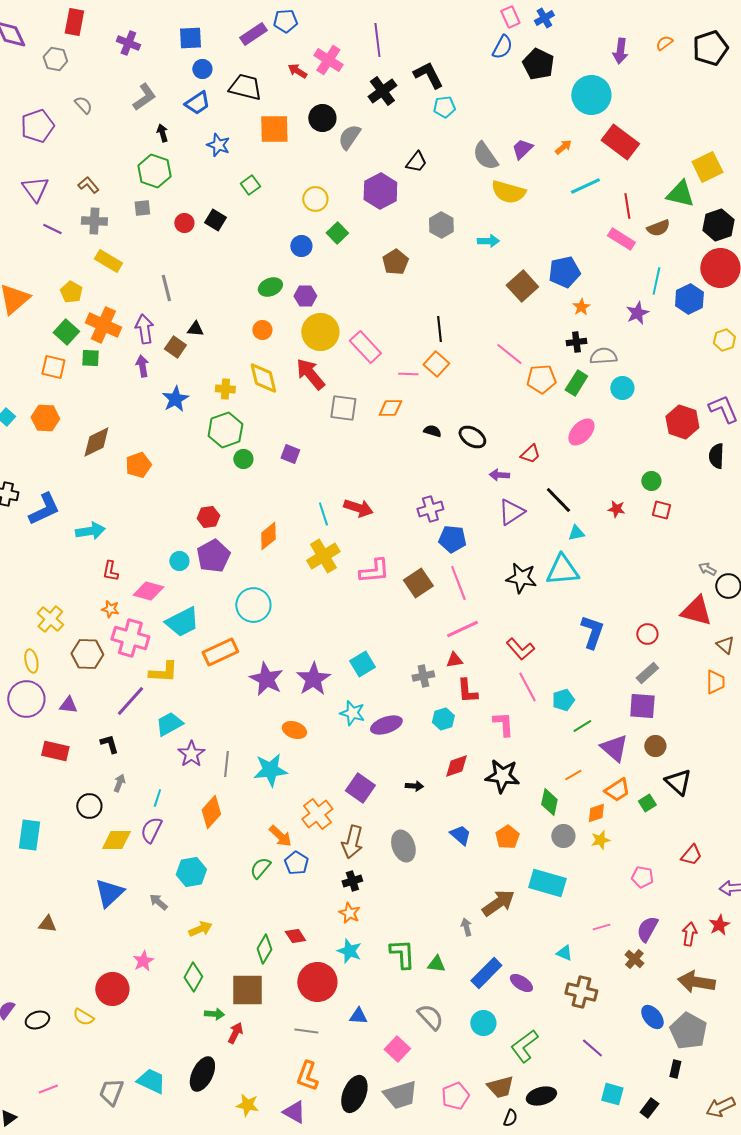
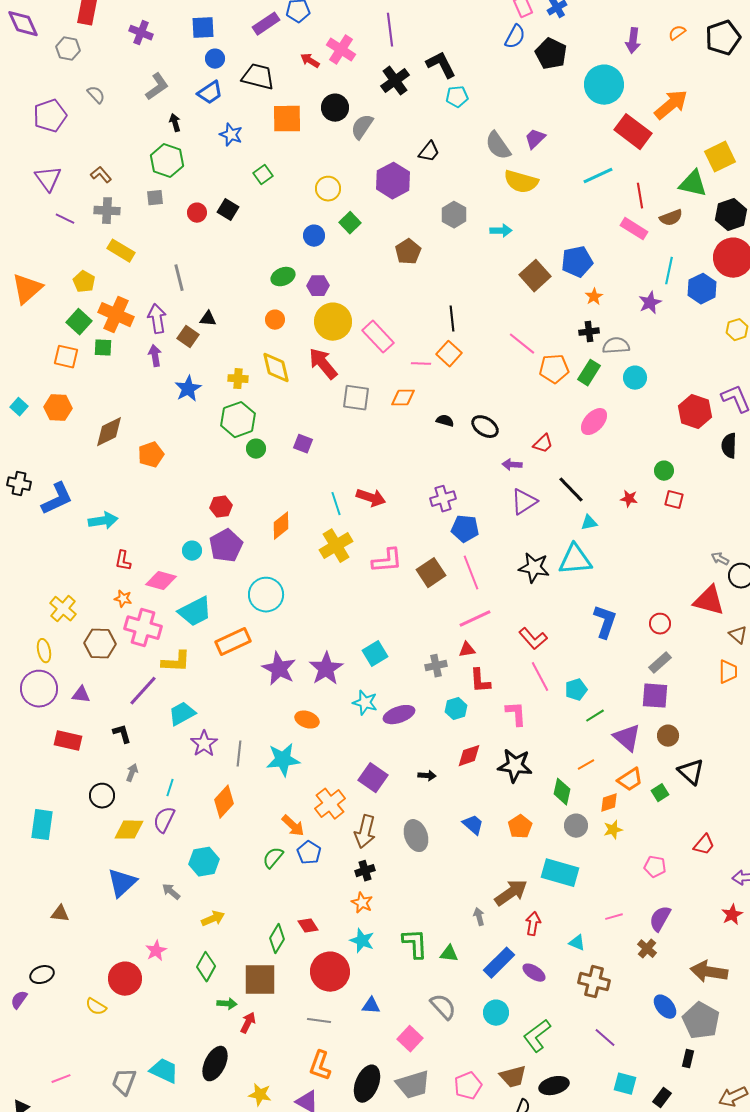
orange arrow: (563, 147) -> (671, 105), moved, size x2.0
red arrow: (689, 934) -> (533, 924), moved
black ellipse: (37, 1020) -> (42, 975), moved

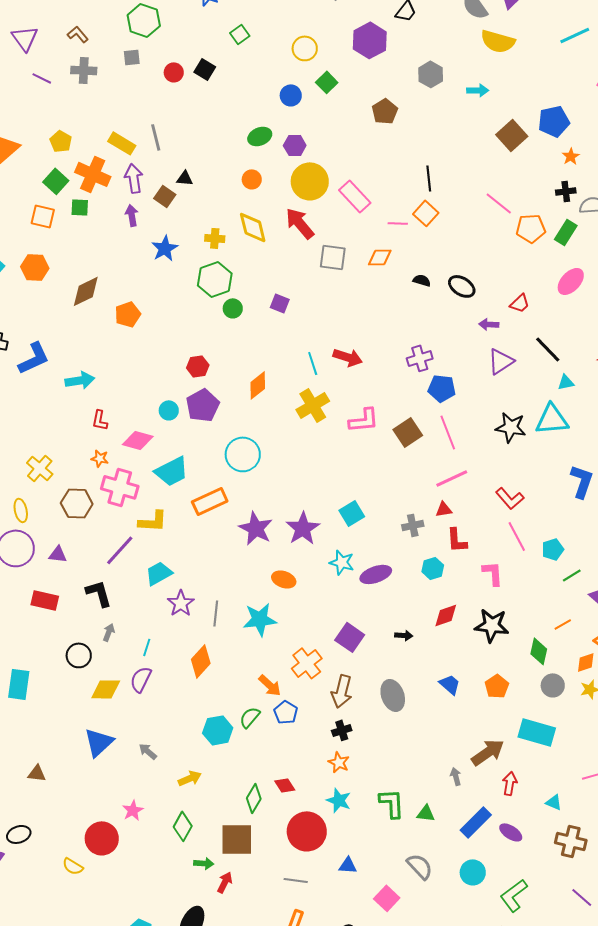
yellow rectangle: (121, 251) -> (122, 143), moved
black L-shape: (122, 734) -> (99, 593), size x1.4
cyan hexagon: (204, 862) -> (218, 730), moved

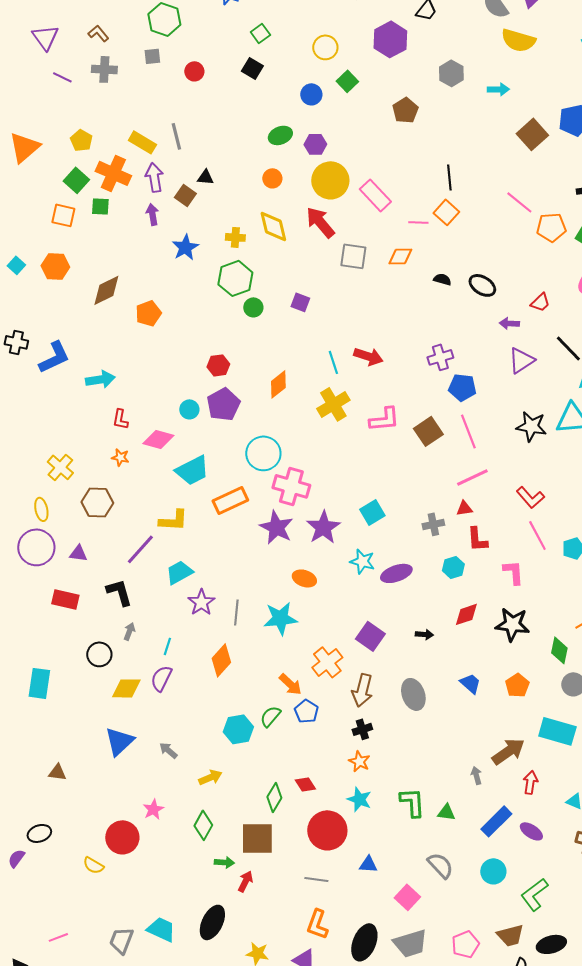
black square: (205, 69) -> (252, 68), moved
pink cross: (120, 487) -> (291, 486), moved

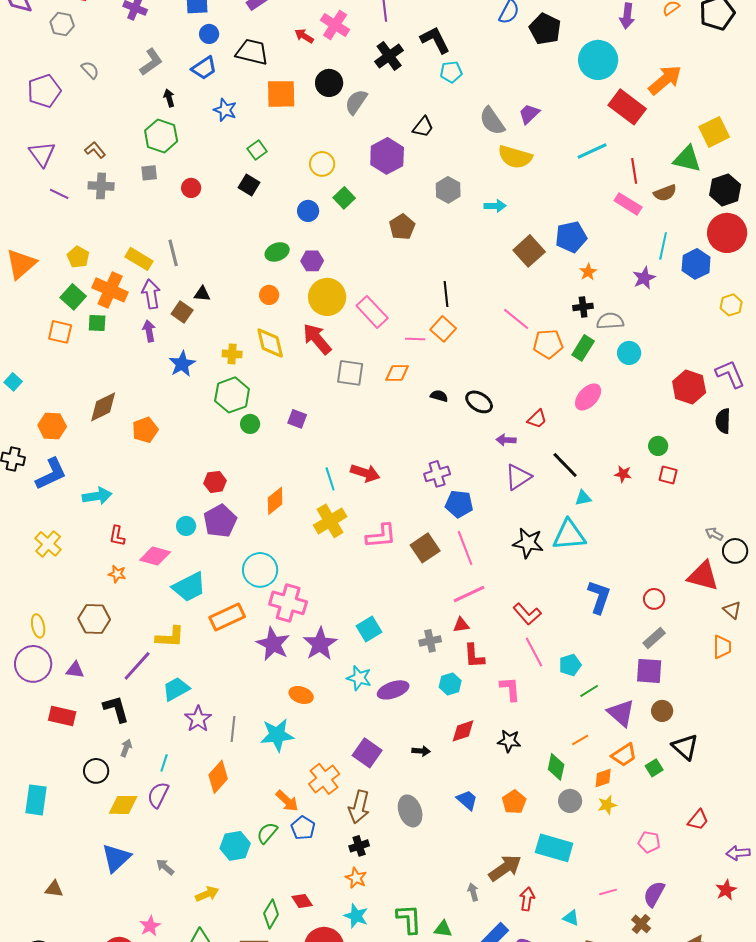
orange hexagon: (55, 266) -> (52, 426), moved
yellow cross: (60, 467) -> (48, 544), moved
black star: (512, 624) -> (509, 741), size x0.7

